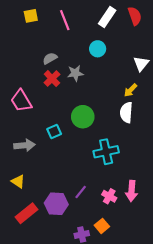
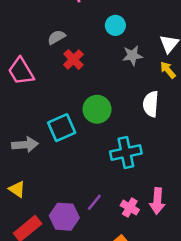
gray star: (75, 73) -> (132, 56), moved
red cross: (52, 79) -> (73, 59), moved
yellow arrow: (131, 90) -> (168, 70), moved, turned 96
pink trapezoid: (21, 101) -> (21, 71), moved
cyan square: (54, 132) -> (62, 128), size x1.5

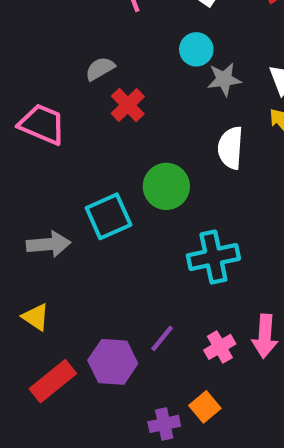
gray star: (132, 56) -> (224, 79), moved
pink trapezoid: (21, 71) -> (42, 124), turned 144
white semicircle: (151, 104) -> (231, 148), moved
pink cross: (130, 208) -> (220, 347), turned 30

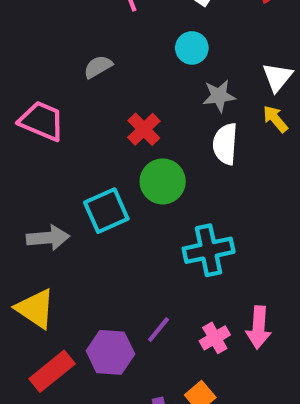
gray star: (224, 79) -> (219, 96), moved
red cross: (128, 105) -> (144, 129), moved
yellow triangle: (36, 317) -> (35, 309), size x1.5

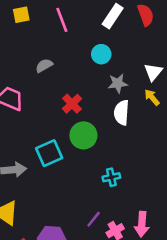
cyan cross: (209, 250) -> (111, 177), size x0.6
purple line: (158, 330) -> (94, 219), moved

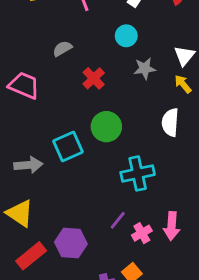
red cross: (72, 104) -> (94, 78), moved
white semicircle: (122, 113) -> (170, 122), moved
cyan cross: (111, 177) -> (138, 173), size x1.6

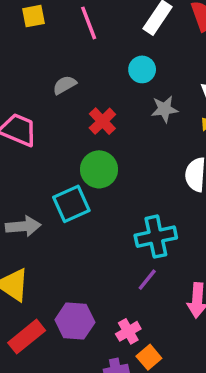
green circle: (106, 127) -> (99, 169), moved
purple line: (118, 220) -> (147, 280), moved
pink cross: (142, 233) -> (128, 331), moved

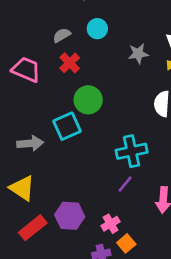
cyan circle: (142, 69) -> (97, 29), moved
red cross: (102, 121) -> (70, 63), moved

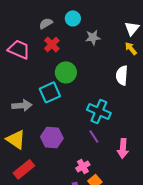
gray star: (138, 54) -> (93, 37), moved
cyan cross: (132, 151) -> (99, 111), turned 35
purple line: (125, 184) -> (94, 136), turned -72
purple hexagon: (70, 216) -> (52, 137), moved

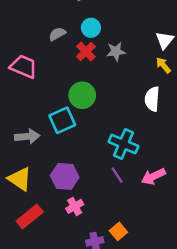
red cross: (52, 44) -> (86, 52), moved
pink arrow: (123, 148) -> (153, 176), moved, turned 60
pink cross: (83, 166) -> (75, 206), moved

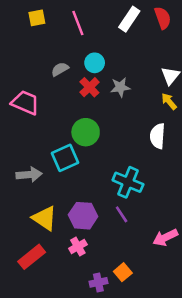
purple hexagon: (65, 176) -> (83, 216), moved
pink arrow: (153, 176) -> (165, 237), moved
yellow triangle: (20, 179) -> (45, 218), moved

